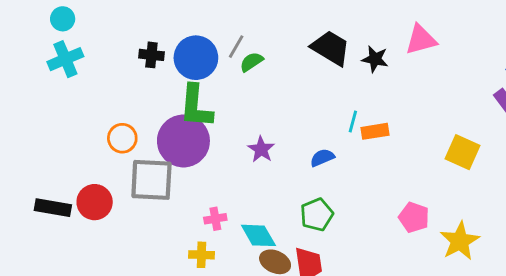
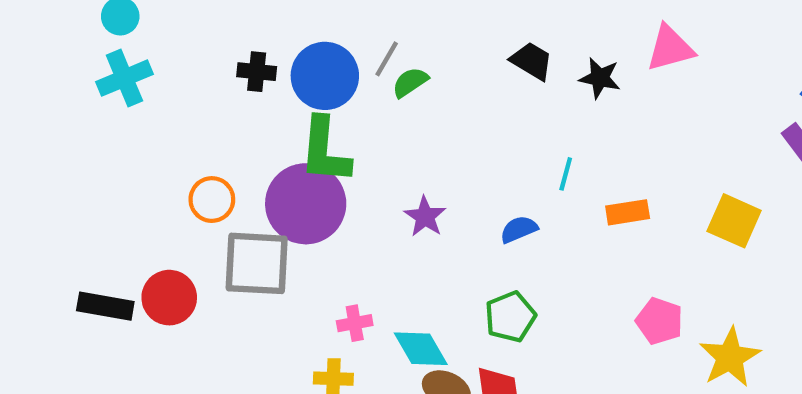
black trapezoid: (331, 48) -> (532, 61), size x0.7
orange rectangle: (375, 131) -> (628, 212), moved

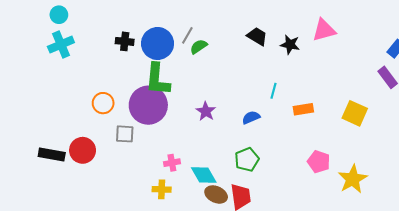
gray square: (257, 263) -> (125, 134), size x0.6

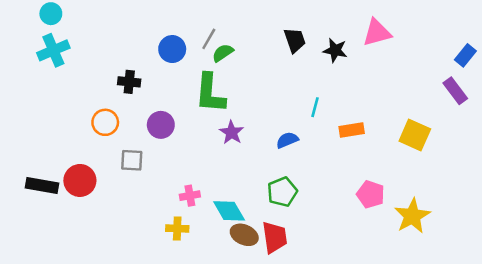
black trapezoid: (257, 36) -> (295, 40), turned 40
black cross: (125, 41) -> (129, 82), moved
blue circle: (158, 43) -> (172, 49), size x0.7
green L-shape: (158, 79) -> (210, 93), moved
purple circle: (148, 105) -> (161, 125), size x0.6

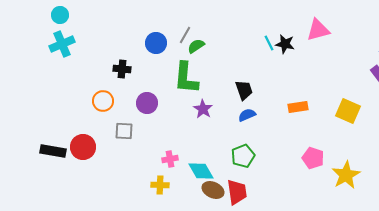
black trapezoid: (295, 40) -> (244, 90), moved
cyan line: (315, 107) -> (269, 43), moved, turned -42

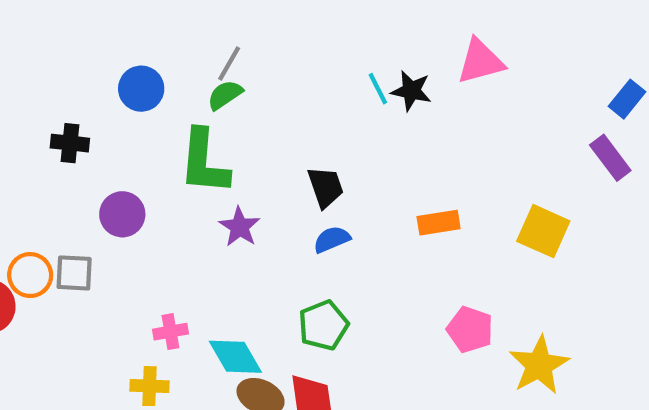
gray line: (185, 35) -> (229, 63), moved
orange circle: (103, 101) -> (30, 275), moved

